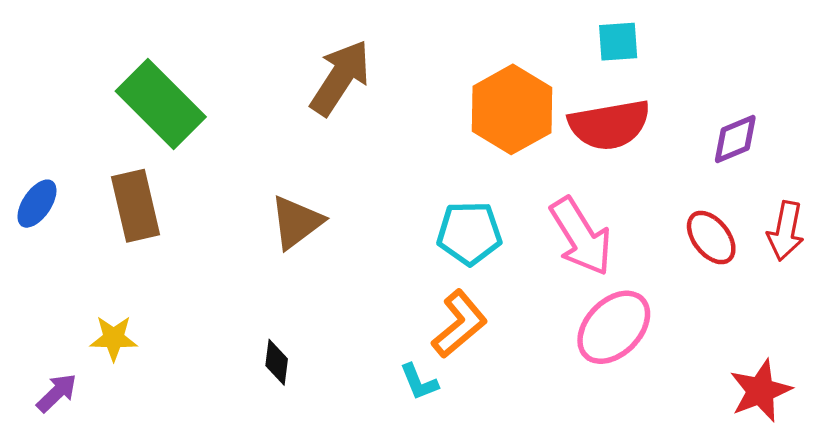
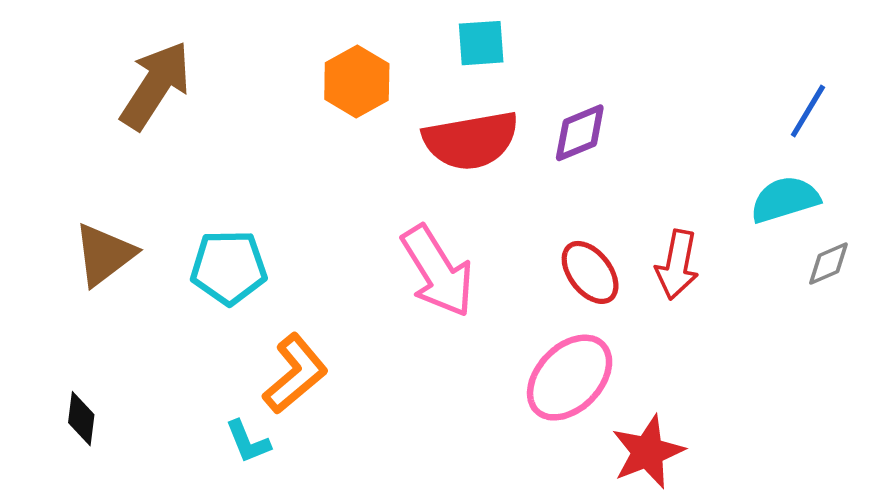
orange hexagon: (512, 109) -> (357, 81), moved, size x0.7
purple diamond: (735, 139) -> (580, 133), moved
cyan pentagon: (469, 233) -> (229, 267), moved
pink ellipse: (614, 327) -> (570, 378), moved

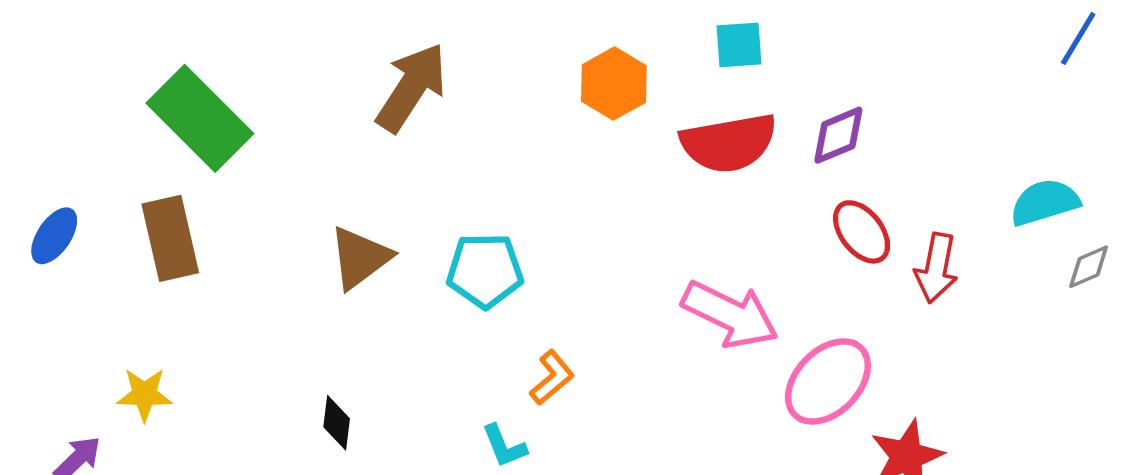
blue line: (808, 111) -> (1078, 38), moved
pink arrow: (438, 271) -> (730, 314), moved, turned -32
red ellipse: (590, 272) -> (862, 232), moved
orange L-shape: (295, 374) -> (552, 378), size x0.7

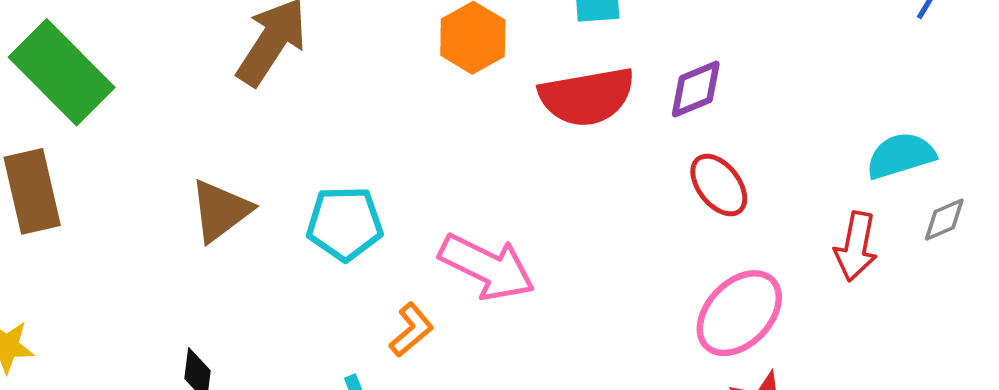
red arrow: (936, 268) -> (856, 247), moved
pink arrow: (730, 314) -> (487, 267), moved
pink ellipse: (828, 382) -> (739, 313), moved

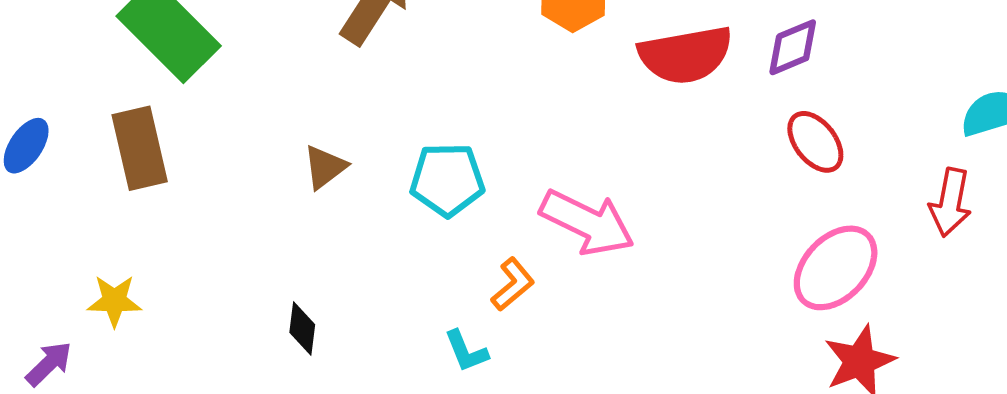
brown triangle: (220, 211) -> (325, 167), size x0.7

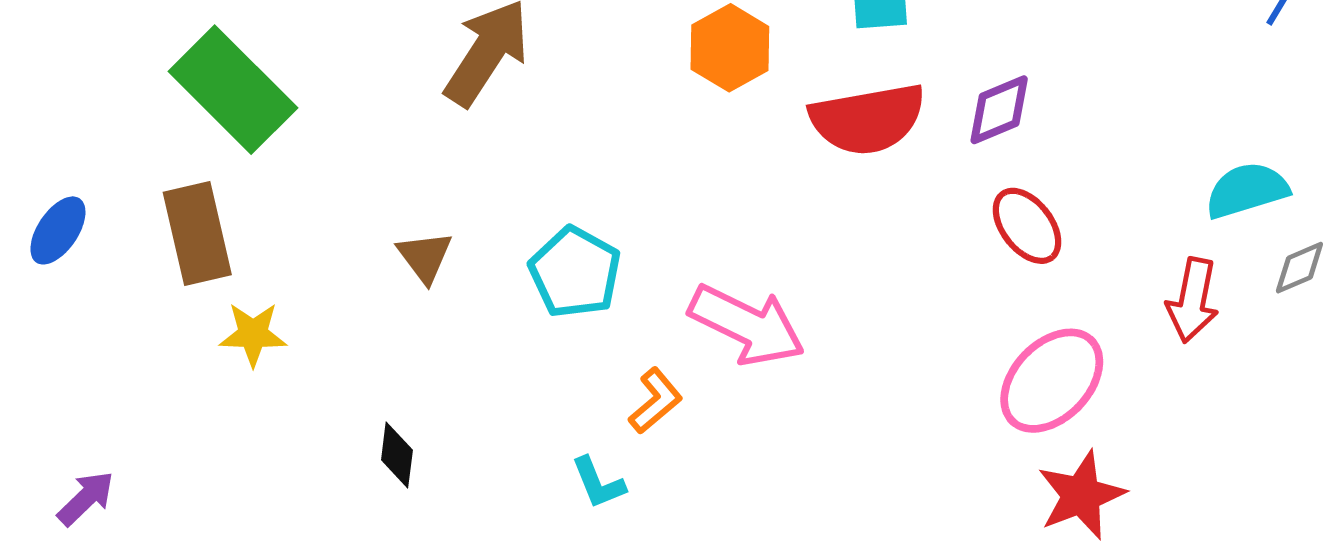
brown triangle: (325, 167) -> (425, 257), turned -30
cyan pentagon: (447, 180) -> (575, 272), turned 30
yellow star: (114, 301) -> (253, 334), moved

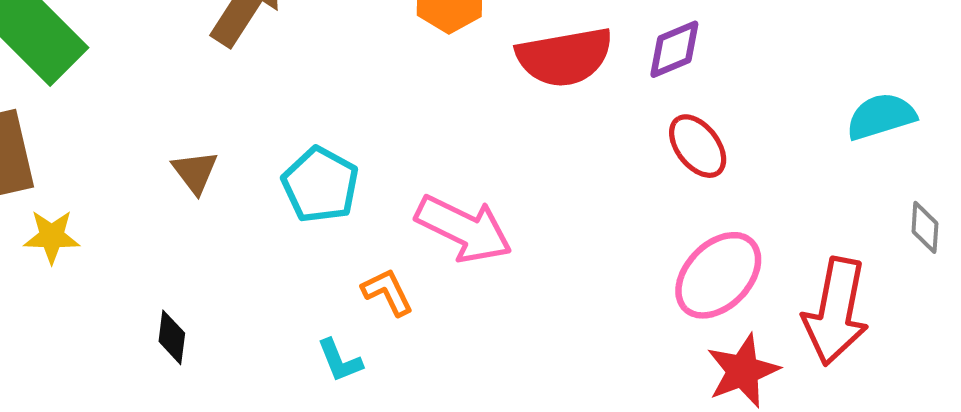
gray diamond: (1299, 268) -> (925, 227), moved, turned -63
red arrow: (1193, 300) -> (836, 311), moved, size x1.5
orange L-shape: (655, 401) -> (388, 292), turned -76

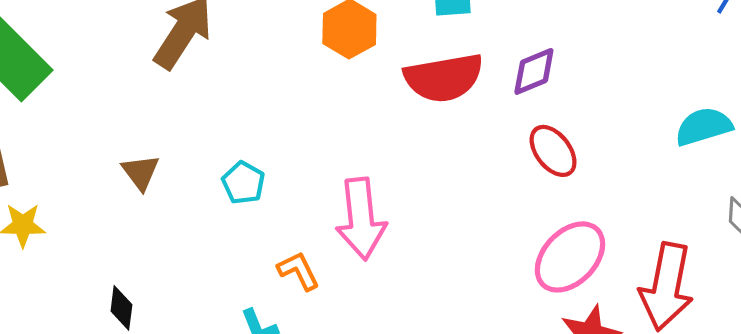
cyan pentagon: (320, 185) -> (243, 183), size x0.7
pink arrow: (464, 229) -> (361, 219), turned 58

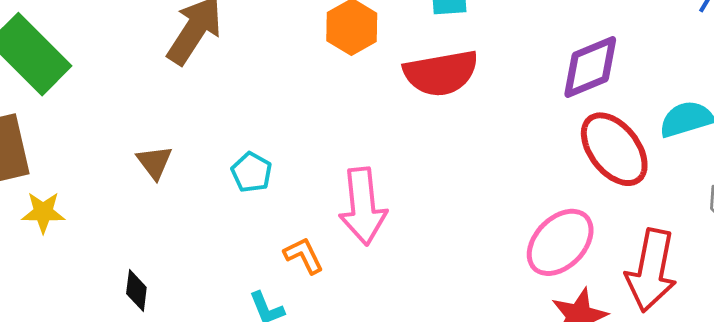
purple diamond: (534, 71) -> (590, 67), moved, size x1.4
red ellipse: (553, 151) -> (614, 149), moved, size x1.5

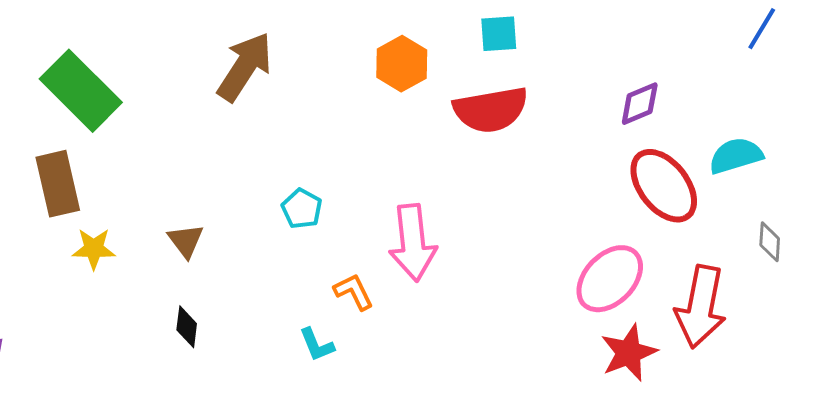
purple diamond: (590, 67) -> (640, 104), size x0.7
brown triangle: (154, 162) -> (186, 241), moved

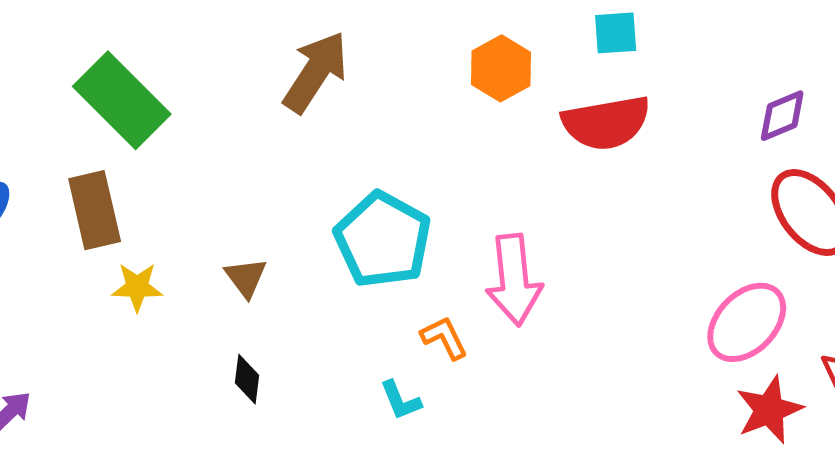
cyan pentagon: (302, 209) -> (383, 240), size x2.0

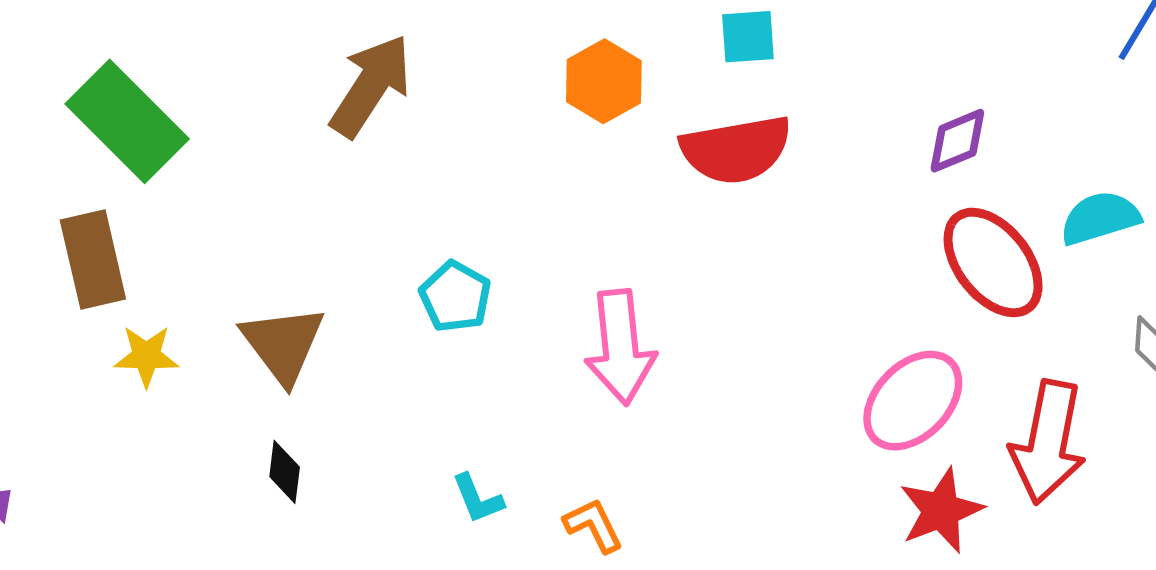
cyan pentagon: (383, 240) -> (455, 297), size x0.6
brown triangle: (246, 277) -> (283, 344), size x1.6
orange L-shape: (444, 338) -> (593, 525), moved

